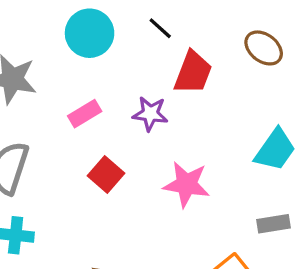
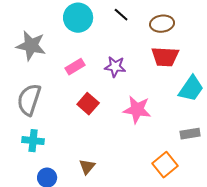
brown ellipse: (264, 48) -> (162, 24), moved, turned -45
red trapezoid: (193, 73) -> (165, 57), moved, turned 72

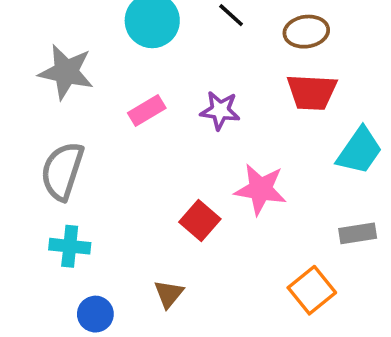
red square: (88, 104) -> (200, 221), moved

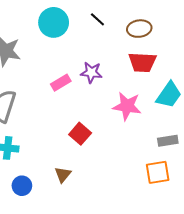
pink rectangle: (147, 110) -> (61, 83), moved
pink star: (260, 189) -> (127, 106), moved
orange square: (312, 290) -> (158, 172), moved, turned 30

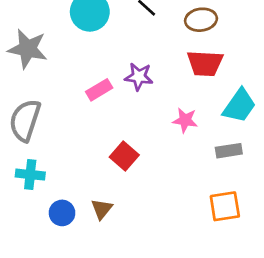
pink star: (127, 106) -> (185, 120), size x0.7
gray rectangle: (168, 141) -> (229, 151), moved
blue circle: (22, 186) -> (62, 213), moved

